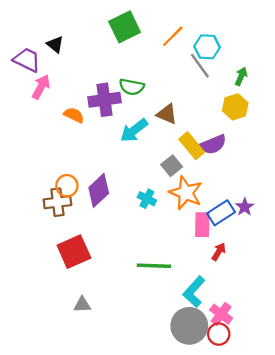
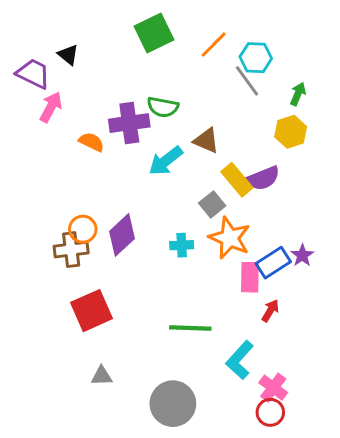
cyan cross: (147, 199) -> (182, 245), turned -30
gray circle: (189, 326) -> (173, 404), moved

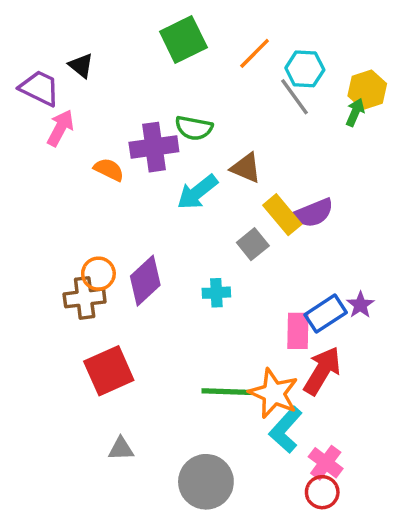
yellow hexagon: (291, 132) -> (367, 90), moved
orange star: (230, 238) -> (274, 393), moved
red arrow: (270, 311) -> (322, 371), size x1.8

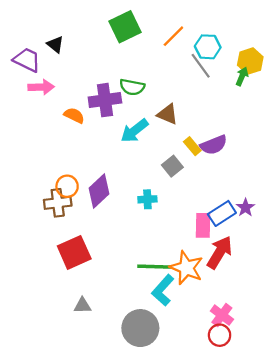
pink arrow: (60, 128) -> (41, 87), turned 60
yellow rectangle: (282, 215) -> (192, 146), size x0.7
cyan L-shape: (286, 430) -> (163, 290), moved

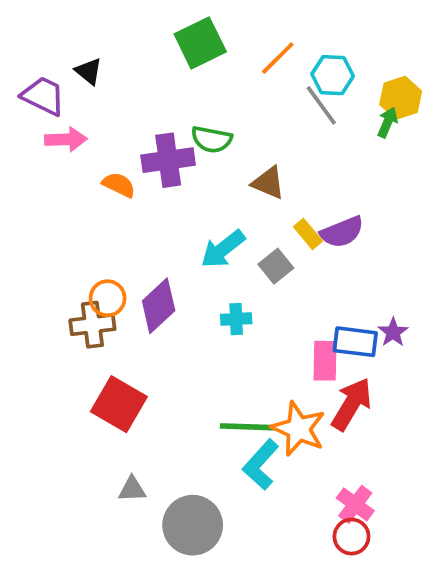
cyan arrow: (134, 131) -> (223, 249), moved
blue rectangle: (222, 213) -> (355, 342), turned 40
red square: (74, 252) -> (119, 404), turned -36
gray circle: (140, 328) -> (193, 525), moved

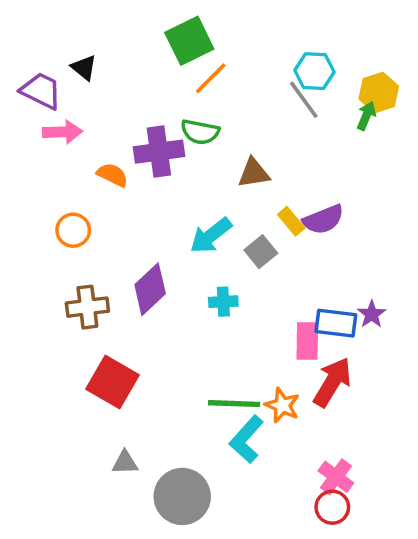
orange line: (278, 58) -> (211, 78), moved
brown triangle: (268, 183) -> (254, 173), turned -32
orange circle: (108, 298) -> (73, 230), moved
orange star: (299, 429) -> (282, 405), size x0.7

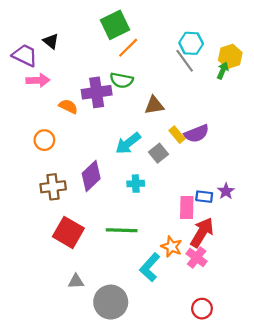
blue rectangle: (336, 323) -> (204, 197), size x0.7
green line: (234, 404) -> (122, 230), moved
pink cross: (336, 477) -> (197, 257), moved

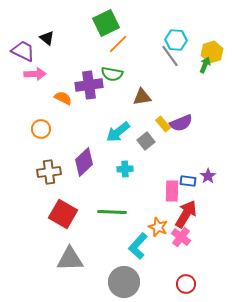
gray triangle: (76, 281) -> (70, 259), size x1.8
gray circle: (111, 302) -> (124, 282), moved

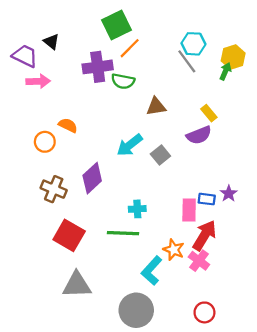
purple cross: (89, 85) -> (98, 67), moved
orange semicircle: (63, 98) -> (68, 125), moved
yellow rectangle: (163, 124) -> (209, 113), moved
cyan cross: (125, 169) -> (137, 209), moved
brown cross: (49, 172) -> (54, 189), turned 30

